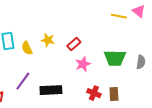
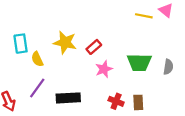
yellow star: (48, 40) -> (65, 42), size x1.5
yellow semicircle: (27, 48) -> (37, 59), moved

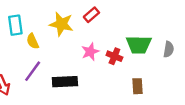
red rectangle: (94, 47) -> (91, 15), moved
pink star: (104, 69) -> (90, 52), moved
red cross: (116, 101) -> (114, 56), moved

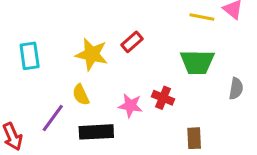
yellow semicircle: (33, 41) -> (81, 95), moved
green trapezoid: (139, 45) -> (197, 62), moved
pink star: (90, 52) -> (130, 106), moved, turned 30

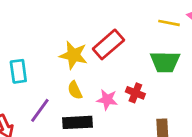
red rectangle: (132, 42) -> (108, 44), size x1.6
cyan rectangle: (30, 56) -> (18, 71), moved
yellow semicircle: (81, 95) -> (75, 90), moved

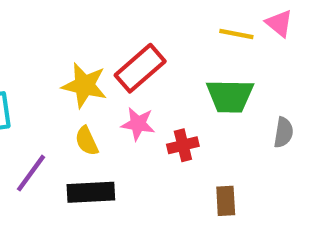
red cross: (135, 93) -> (183, 145), turned -36
pink star: (107, 100) -> (138, 124), moved

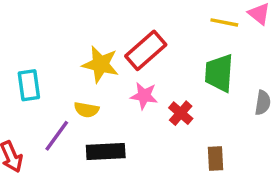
green trapezoid: (230, 96) -> (219, 73), turned 93
yellow semicircle: (87, 141) -> (86, 110), moved, turned -55
red cross: (183, 145) -> (181, 113), turned -35

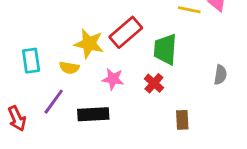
green trapezoid: (219, 73) -> (165, 49), moved
pink star: (144, 96) -> (113, 79), moved
yellow semicircle: (86, 110) -> (69, 68), moved

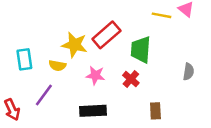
black rectangle: (93, 114) -> (93, 111), moved

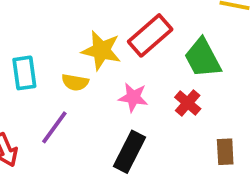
green trapezoid: (141, 50) -> (203, 58), turned -32
black rectangle: (93, 111) -> (129, 152), turned -60

